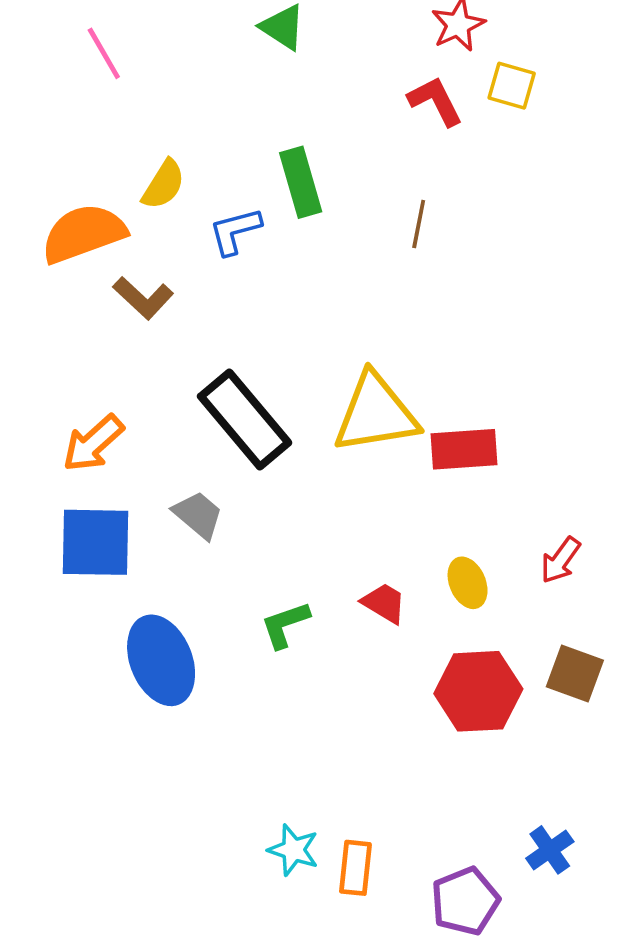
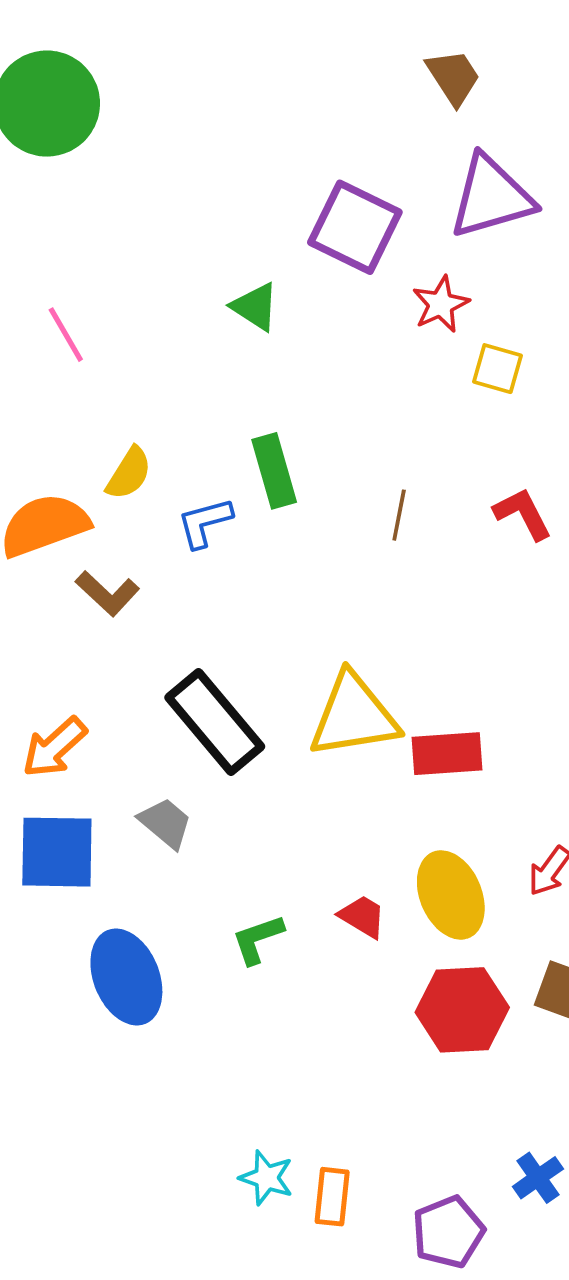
red L-shape: (435, 101) -> (523, 514), moved
yellow ellipse: (468, 583) -> (451, 895), size x1.6

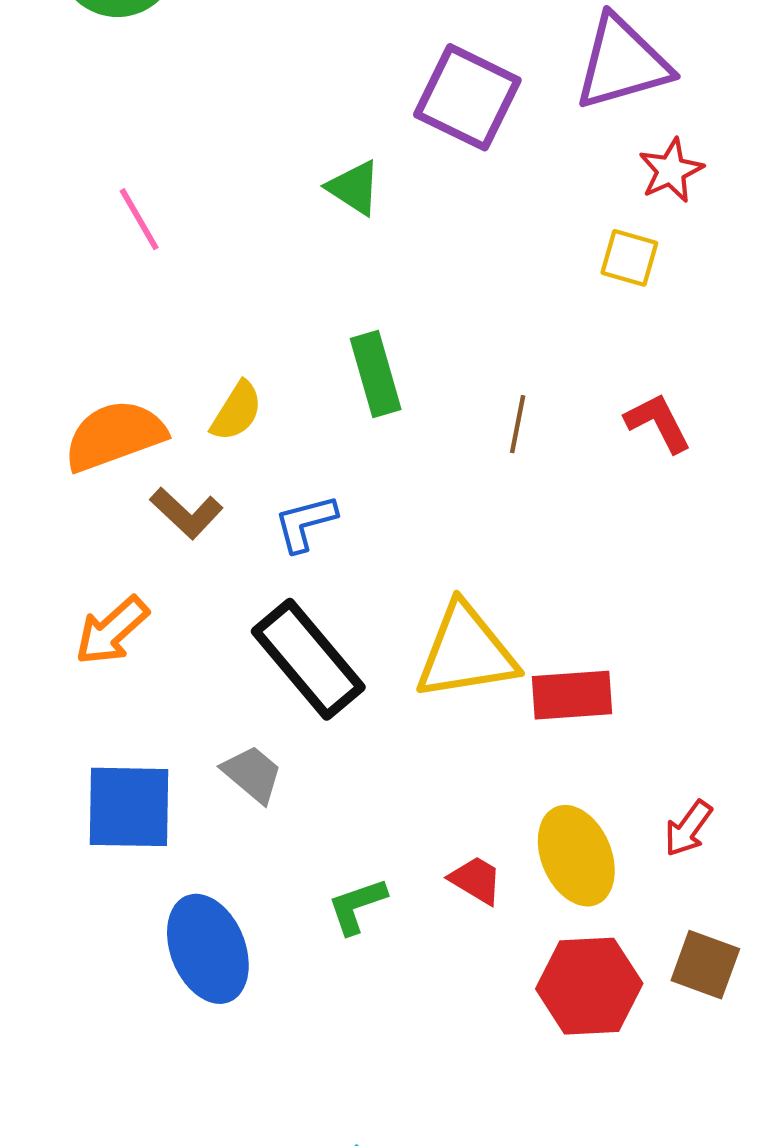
red star: (441, 304) -> (671, 170), moved
yellow semicircle: (129, 473) -> (237, 411), moved
blue L-shape: (205, 523) -> (305, 523), moved
orange arrow: (54, 747) -> (112, 631), moved

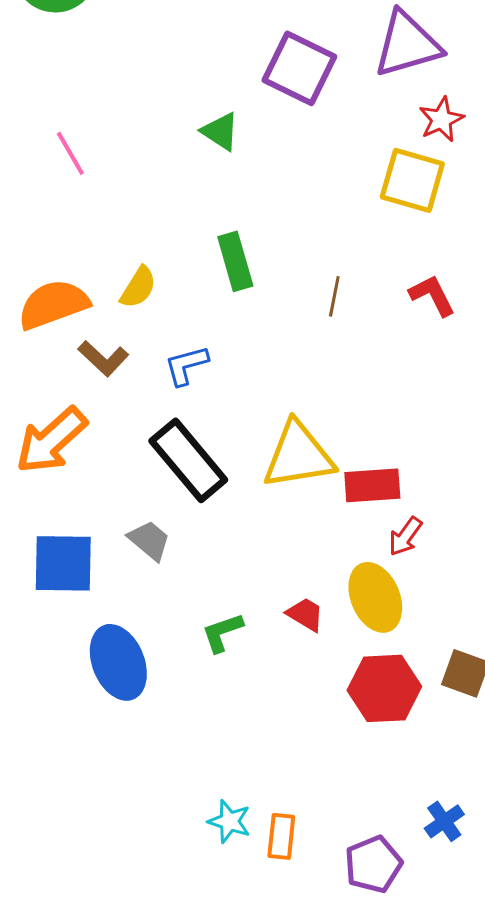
yellow square: (629, 258) -> (412, 180), size x1.6
orange arrow: (112, 631) -> (51, 440), size x1.4
red arrow: (688, 828) -> (405, 536), moved

